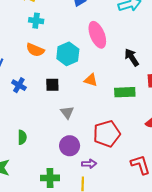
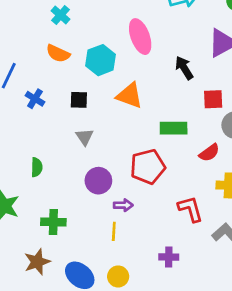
cyan cross: (36, 21) -> (61, 15), turned 32
orange triangle: (91, 80) -> (129, 96), size x1.5
green rectangle: (125, 92) -> (174, 128), moved
gray triangle: (67, 112) -> (84, 137), moved
green cross: (50, 178) -> (53, 222), moved

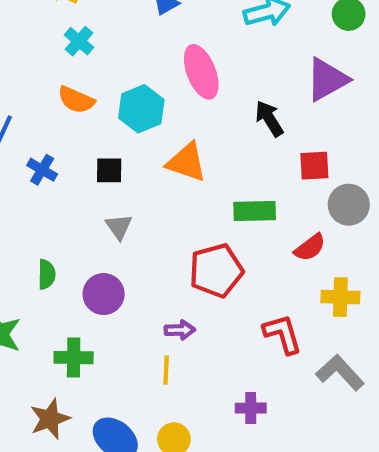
purple circle: (98, 181) -> (104, 294), moved

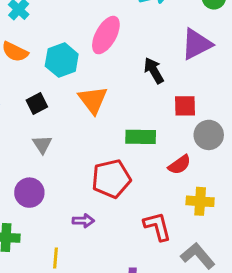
pink ellipse: (201, 72) -> (106, 35), turned 48
orange triangle: (186, 162) -> (93, 100), turned 32
black square: (109, 170) -> (37, 104), turned -30
yellow line: (166, 370) -> (56, 258), moved

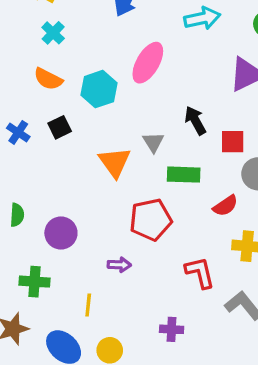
black arrow: (154, 71) -> (195, 120), moved
orange triangle: (93, 100) -> (115, 162), moved
black square: (37, 104) -> (60, 127), moved
gray triangle: (42, 144) -> (153, 142), moved

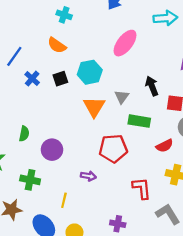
cyan cross: (53, 33) -> (64, 15), turned -32
cyan hexagon: (99, 89) -> (90, 72), moved

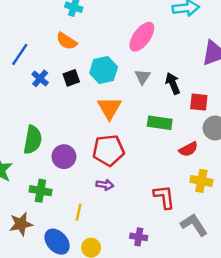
gray triangle: (122, 97) -> (143, 77), moved
green semicircle: (24, 134) -> (33, 140), size x1.6
red pentagon: (113, 148) -> (108, 150), moved

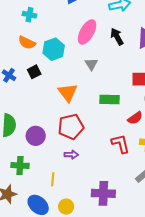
cyan hexagon: (104, 70) -> (54, 49), moved
black arrow: (173, 83) -> (117, 37), moved
red L-shape: (164, 197) -> (121, 144), moved
purple cross: (139, 237) -> (103, 193), size x1.6

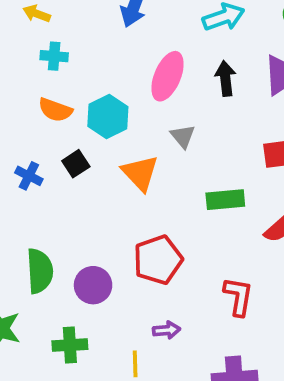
black arrow: (117, 37) -> (225, 78), turned 30
orange triangle: (68, 93) -> (140, 173), moved
red L-shape: (121, 144) -> (238, 296), moved, turned 30
purple arrow: (71, 155) -> (167, 330), moved

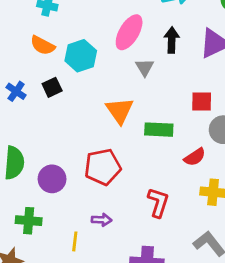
gray triangle: (183, 136) -> (145, 67), moved
orange triangle: (140, 173) -> (120, 111), moved

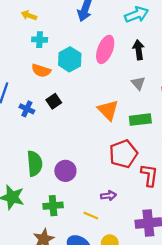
cyan hexagon: (81, 56) -> (70, 59), moved
gray triangle: (145, 67) -> (138, 83), moved
red pentagon: (103, 167) -> (123, 154), moved
yellow line: (75, 241) -> (91, 216), turned -64

